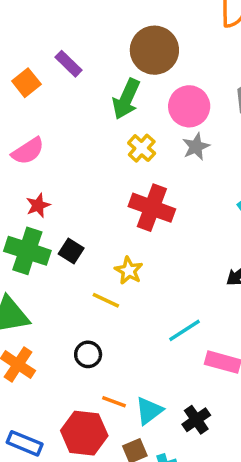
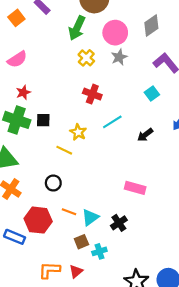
red cross: (152, 208) -> (92, 94), size x0.7
black square: (71, 251) -> (43, 120), turned -32
cyan line: (184, 330) -> (112, 122), moved
red hexagon: (84, 433) -> (38, 220), moved

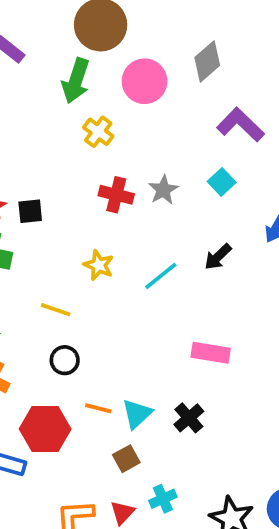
gray star: (119, 57) -> (163, 190), moved
black square: (43, 120) -> (30, 211), moved
cyan line: (112, 122) -> (161, 276), moved
yellow line: (64, 150) -> (56, 310), moved
cyan cross: (99, 251) -> (163, 499), moved

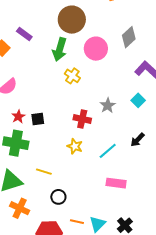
red cross: (116, 195) -> (82, 119), moved
yellow line: (56, 310) -> (44, 172), moved
pink rectangle: (211, 353) -> (116, 183), moved

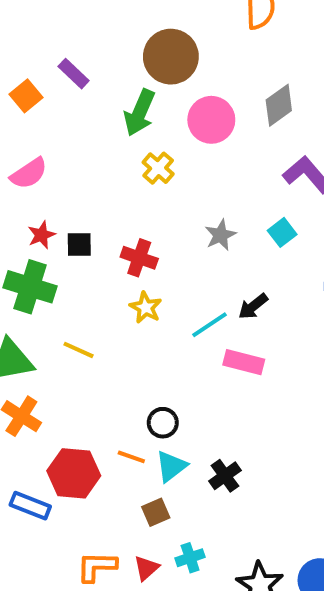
red cross: (82, 119) -> (139, 258), moved
black arrow: (137, 140) -> (253, 306), moved
pink rectangle: (116, 183) -> (244, 362), moved
black circle: (58, 197) -> (163, 423), moved

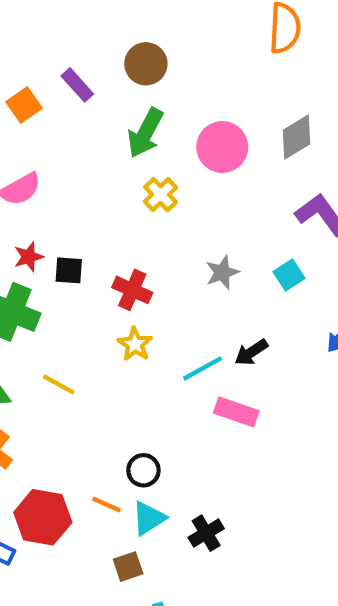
brown circle: (171, 57) -> (146, 64), moved, size x0.7

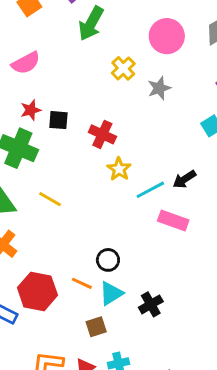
green arrow: (145, 133) -> (91, 23), moved
gray star: (222, 272) -> (159, 88), moved
yellow star: (135, 344) -> (119, 169), moved

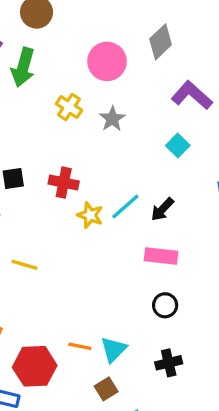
cyan line: (150, 190) -> (125, 207), moved
black circle: (108, 260) -> (165, 305), moved
black cross: (151, 304) -> (169, 363), moved, turned 30

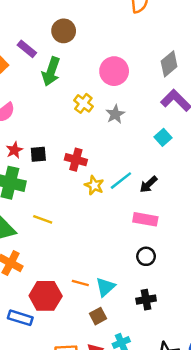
gray diamond: (161, 42) -> (169, 64), moved

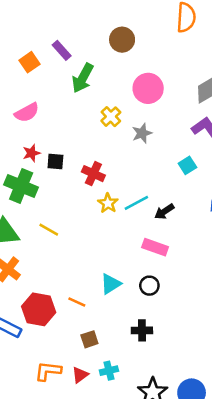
brown circle: (64, 31) -> (122, 40), moved
cyan triangle: (105, 287) -> (111, 284), moved

